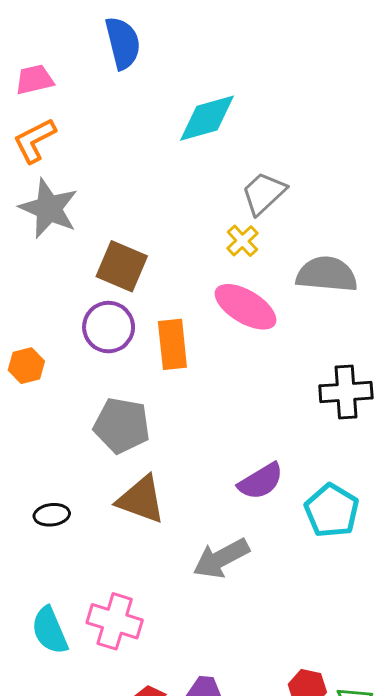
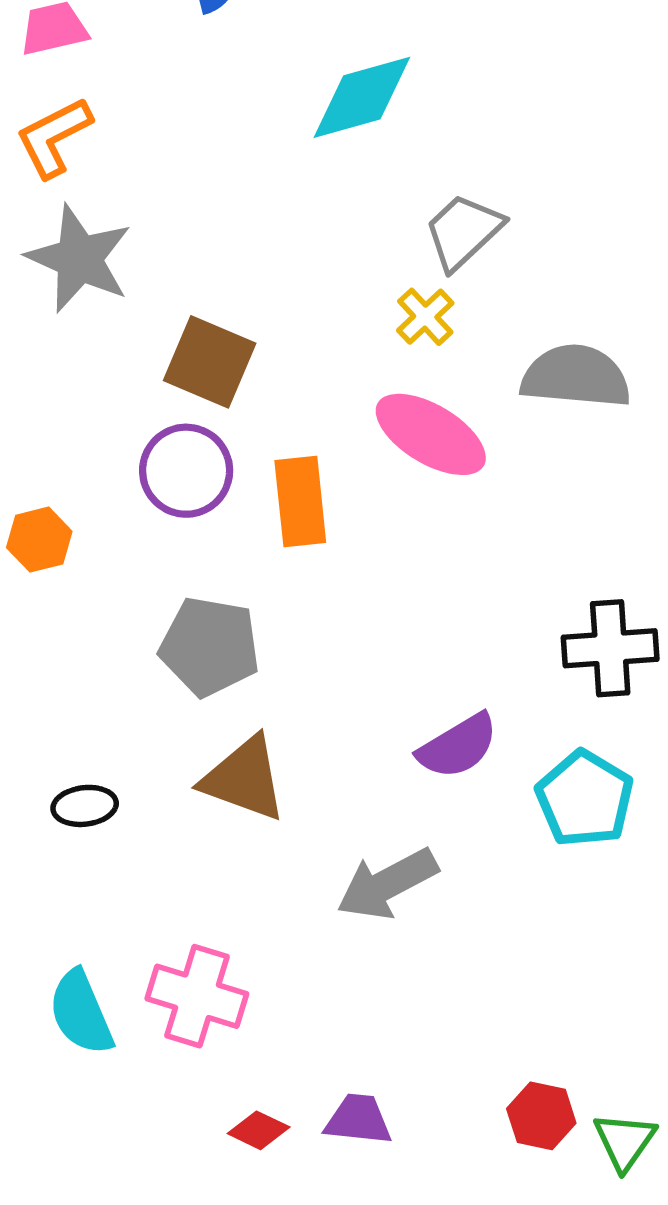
black cross: (346, 392) -> (610, 648), moved

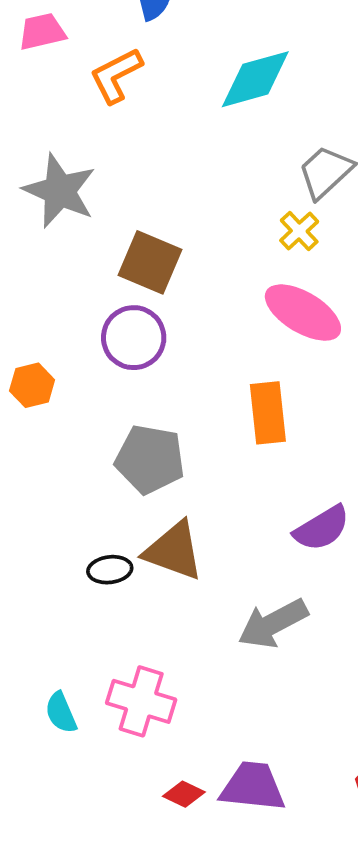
orange L-shape: (54, 137) -> (116, 75), moved
orange rectangle: (300, 501) -> (268, 413), moved
black ellipse: (85, 806) -> (110, 570), moved
cyan semicircle: (81, 1013) -> (61, 713), size x0.7
purple trapezoid: (358, 1119) -> (253, 787), size x1.4

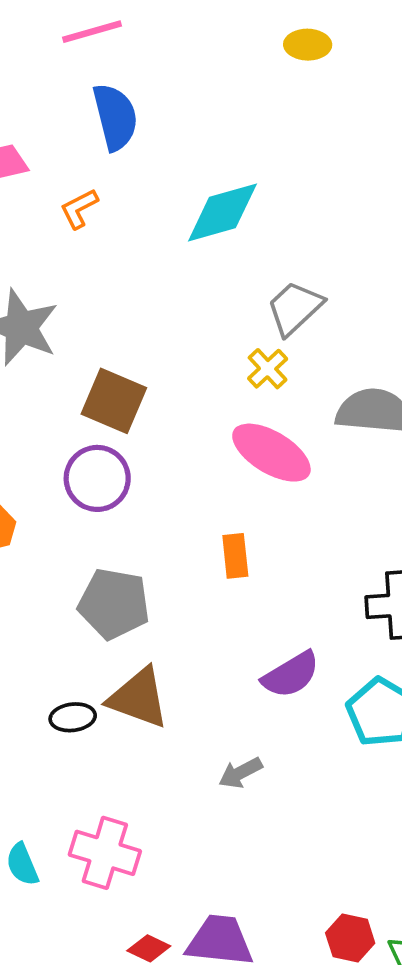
orange L-shape: (116, 75) -> (79, 209), size x0.7
orange rectangle: (268, 413) -> (235, 556), size x0.7
gray arrow: (273, 624) -> (240, 773), size x0.6

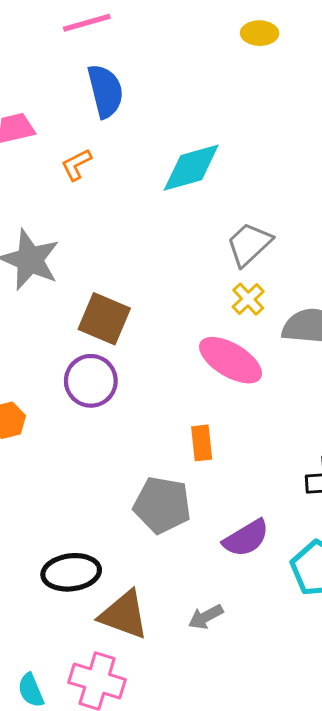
yellow cross: (268, 369) -> (248, 299), moved
gray pentagon: (114, 604) -> (162, 505), moved
brown triangle: (138, 698) -> (124, 615), moved
black ellipse: (73, 717) -> (71, 572), size x1.6

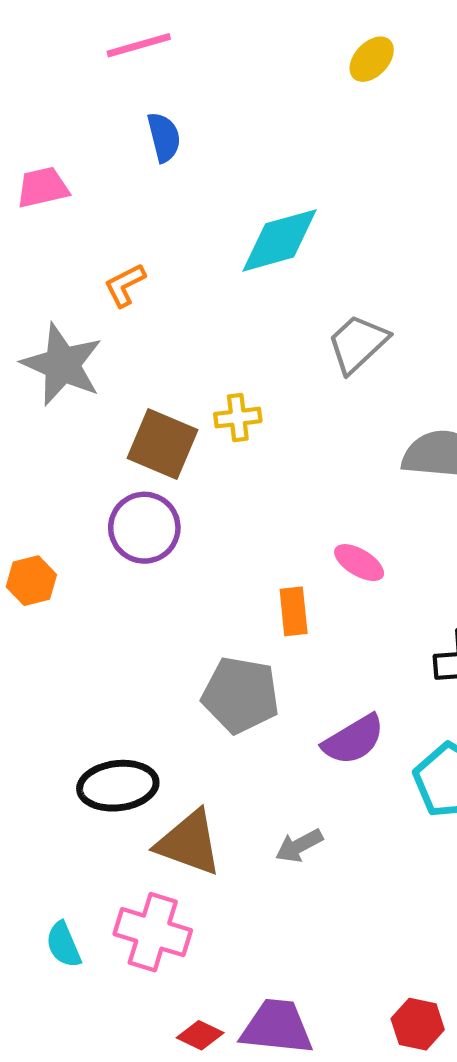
yellow ellipse: (260, 33) -> (372, 59), turned -48
blue semicircle: (105, 91) -> (164, 137), size x0.7
orange L-shape: (76, 165) -> (125, 285), moved
yellow cross: (248, 299) -> (238, 418), moved, turned 36
pink ellipse: (231, 360) -> (359, 563), moved, size x0.6

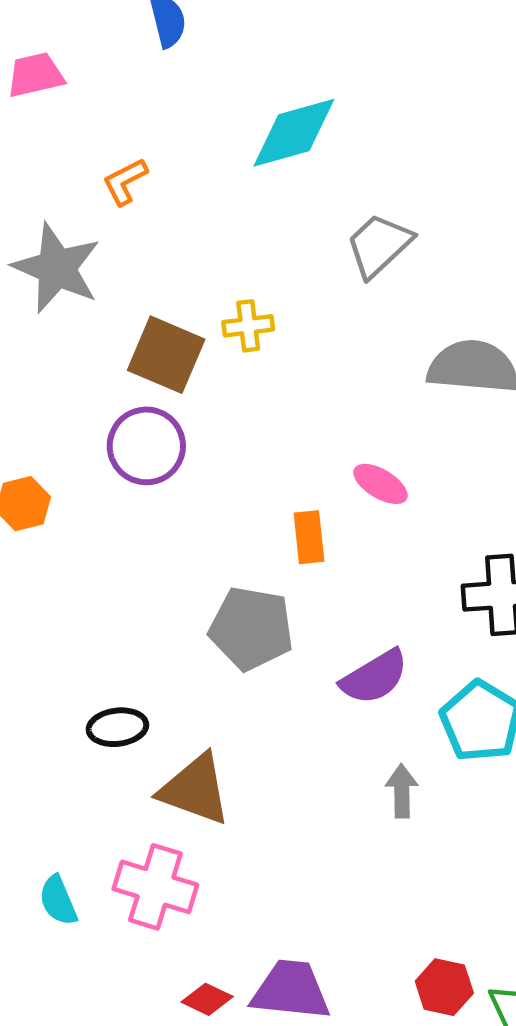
black ellipse: (118, 786) -> (117, 727), size x0.7
gray arrow: (299, 846) -> (402, 791), moved, turned 117

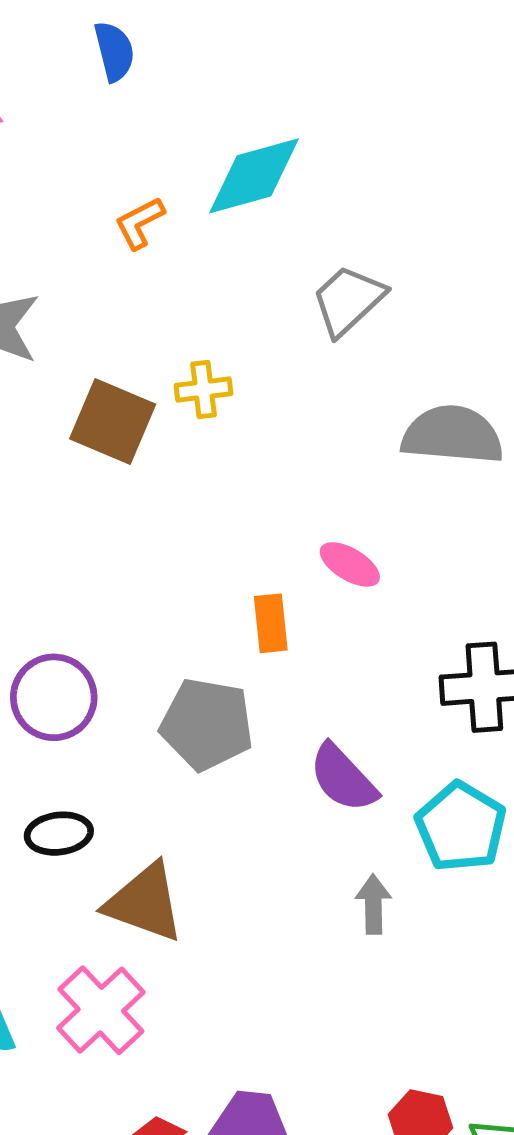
orange L-shape: (125, 181) -> (140, 223), moved
purple circle: (146, 446) -> (54, 697), moved
purple semicircle: (374, 677) -> (343, 778), turned 78
pink cross: (155, 887) -> (101, 1010), turned 30

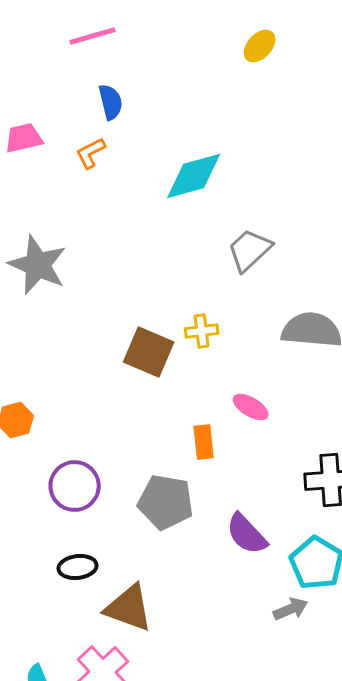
orange L-shape: (140, 223) -> (91, 153), moved
yellow cross: (203, 390) -> (202, 331), moved
brown square: (113, 421) -> (149, 352), moved
gray arrow: (373, 904) -> (291, 609), moved, turned 68

